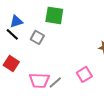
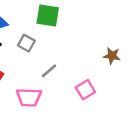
gray line: (55, 82) -> (49, 71), moved

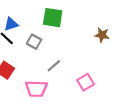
brown star: (112, 56) -> (102, 35), moved

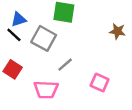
gray square: (34, 42) -> (44, 38), size x1.5
pink square: (86, 82) -> (100, 82), turned -35

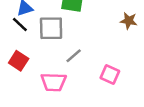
gray square: (44, 38) -> (51, 28), turned -30

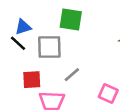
red square: (19, 61) -> (32, 80), moved, turned -36

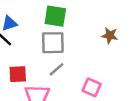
gray square: (49, 47) -> (53, 43), moved

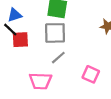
red square: (18, 74) -> (20, 40), moved

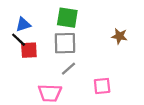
pink square: (91, 74) -> (102, 86), turned -30

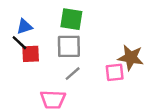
brown star: (119, 36) -> (131, 58), moved, size x1.5
pink square: (102, 86) -> (115, 72), moved

